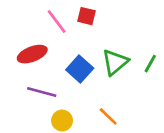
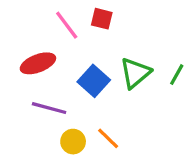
orange line: (108, 116) -> (108, 138), moved

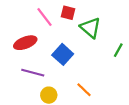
green triangle: (135, 73) -> (90, 28), moved, turned -40
orange line: (108, 138) -> (84, 90), moved

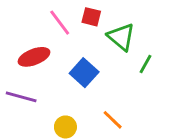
green line: (118, 50) -> (146, 64), moved
purple line: (33, 73) -> (21, 97), moved

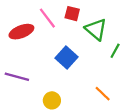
red ellipse: (34, 57) -> (21, 32), moved
orange line: (113, 120) -> (103, 94), moved

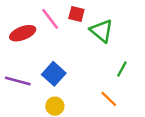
green line: (115, 51) -> (122, 69), moved
blue square: (67, 58) -> (54, 74), moved

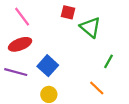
pink line: (50, 19) -> (22, 17), moved
red ellipse: (23, 33) -> (20, 44), moved

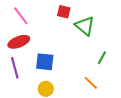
blue square: (48, 66) -> (45, 62), turned -36
purple line: (16, 72) -> (15, 68), turned 60

